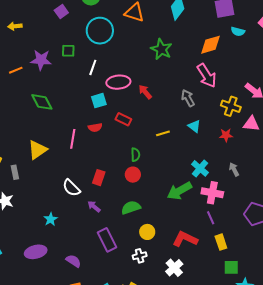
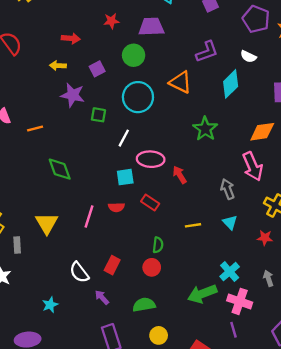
yellow arrow: (15, 26) -> (58, 66), moved
purple star: (41, 60) -> (73, 95), moved
yellow triangle: (37, 150) -> (47, 223), turned -35

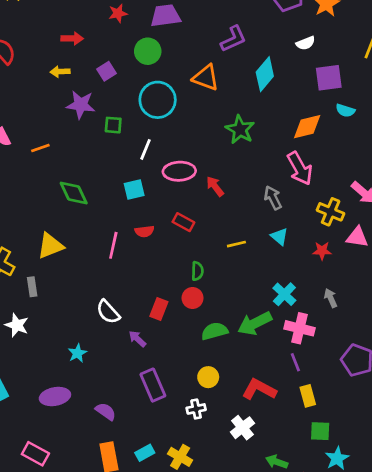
white semicircle: (248, 57) -> (306, 43), moved, turned -42
cyan square: (125, 177) -> (134, 190), moved
yellow triangle: (47, 223) -> (50, 246), moved, turned 45
red rectangle: (112, 265) -> (159, 309), moved
green semicircle: (144, 305) -> (215, 331), moved

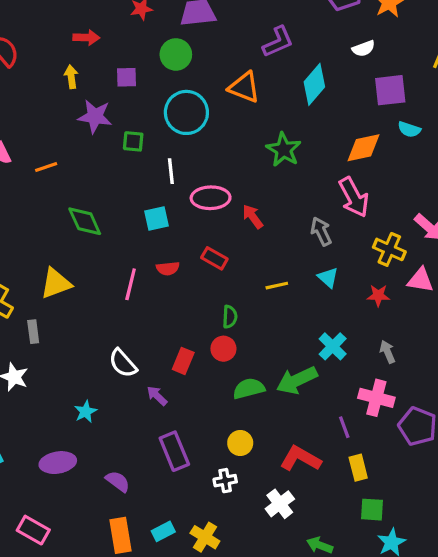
purple square: (107, 71) -> (126, 77), turned 30
yellow arrow: (60, 72) -> (71, 77), turned 84
white line: (145, 149) -> (171, 171), turned -30
pink cross: (299, 328) -> (376, 398), moved

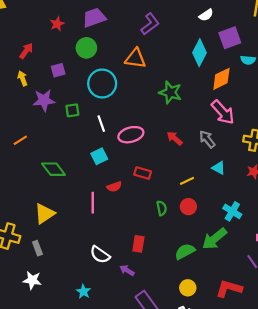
red arrow: (86, 38) -> (26, 51), turned -42
cyan diamond: (314, 84) -> (199, 53), moved
red arrow: (253, 217) -> (175, 138), moved
red circle: (223, 349) -> (188, 207), moved

